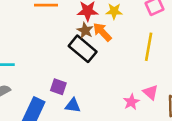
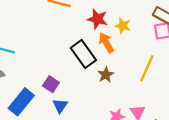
brown star: (85, 30) -> (106, 75), moved
blue triangle: (73, 105) -> (60, 106), turned 42

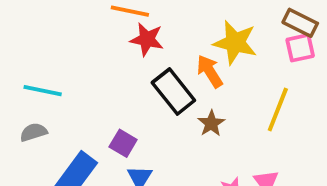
red star: (97, 19) -> (147, 39), moved
yellow star: (123, 26) -> (235, 43), size x1.6

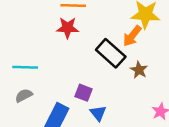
red star: (147, 39) -> (68, 28), moved
orange arrow: (210, 71) -> (132, 36), turned -100

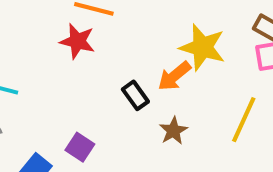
black rectangle: (111, 53) -> (135, 95), size x0.6

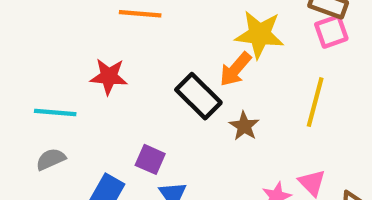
red star: (77, 41) -> (109, 76), moved
black rectangle: (135, 95) -> (198, 96), size x1.5

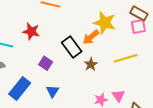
yellow line: (315, 102) -> (126, 58), turned 50
purple square: (150, 159) -> (46, 63), moved

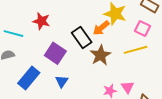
pink square: (138, 27) -> (142, 28), moved, turned 35
purple square: (46, 63) -> (55, 53), size x1.5
brown star: (91, 64) -> (101, 55), size x1.5

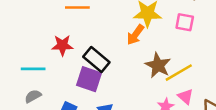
black rectangle: (82, 38) -> (96, 60), moved
yellow line: (136, 50) -> (179, 73), moved
brown star: (101, 55) -> (158, 65), moved

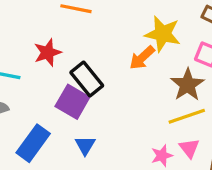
red star: (62, 45) -> (48, 53), turned -30
brown star: (158, 65) -> (188, 85), moved

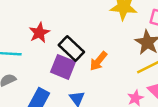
orange arrow: (142, 58) -> (98, 61), moved

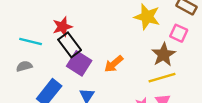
black rectangle: (71, 49) -> (70, 45), moved

